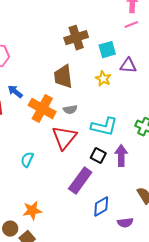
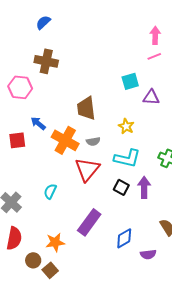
brown cross: (76, 38) -> (46, 61), moved, turned 30
yellow star: (103, 79) -> (126, 126), moved
purple rectangle: (80, 181) -> (89, 222), moved

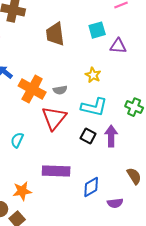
brown trapezoid: (86, 108) -> (55, 34), moved
purple rectangle: (89, 222) -> (56, 171), turned 56

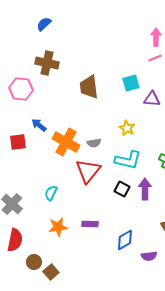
purple rectangle: (56, 171) -> (90, 224), size x0.6
orange star: (22, 191) -> (58, 227), moved

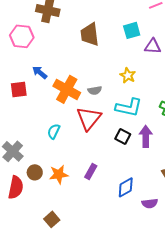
cyan semicircle: (51, 193) -> (54, 131), moved
purple rectangle: (90, 224) -> (91, 171), turned -63
brown circle: (34, 262) -> (35, 172), moved

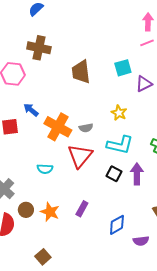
purple triangle: (153, 46) -> (144, 84), turned -30
cyan semicircle: (54, 131) -> (45, 169), turned -112
orange star: (59, 174) -> (50, 212), turned 30

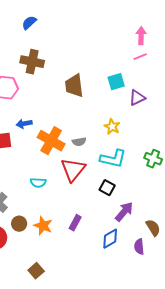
blue arrow: (31, 110) -> (24, 124), turned -49
purple arrow: (137, 174) -> (124, 212), moved, turned 40
purple semicircle: (141, 241) -> (139, 247), moved, turned 91

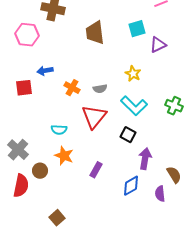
orange cross: (51, 141) -> (72, 88), size x0.6
cyan L-shape: (113, 159) -> (134, 106), turned 32
purple arrow: (124, 212) -> (145, 159), turned -30
orange star: (43, 226) -> (64, 156), moved

